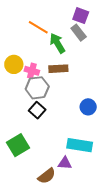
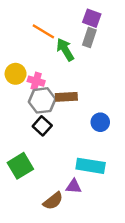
gray rectangle: (79, 33) -> (89, 37), turned 56
brown rectangle: (58, 69) -> (66, 97), moved

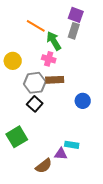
pink cross: (36, 81) -> (49, 59), moved
cyan rectangle: (91, 166) -> (72, 145), moved, size x0.6

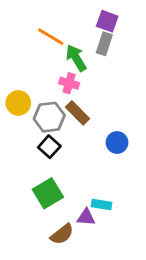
yellow circle: (13, 61) -> (18, 103), moved
brown rectangle: (55, 80) -> (78, 113), turned 48
green square: (17, 137) -> (48, 193), moved

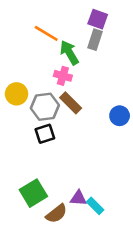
blue circle: (117, 142) -> (120, 116), moved
black square: (49, 147) -> (45, 134), turned 30
green square: (48, 193) -> (33, 193), moved
cyan rectangle: (101, 205) -> (95, 206), moved, turned 36

